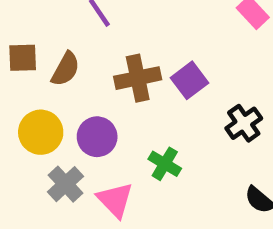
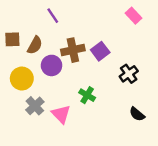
purple circle: (97, 137) -> (52, 65), moved

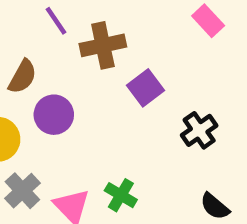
brown cross: (73, 50) -> (103, 45), moved
green cross: (87, 95) -> (121, 195), moved

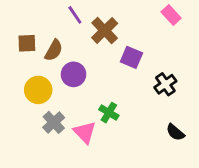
brown cross: (103, 45) -> (105, 31), turned -32
purple square: (145, 88) -> (131, 57), turned -30
green cross: (121, 195) -> (109, 113), moved

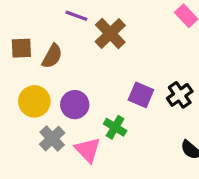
purple line: (75, 15) -> (76, 16), turned -36
purple square: (131, 57) -> (141, 95), moved
purple circle: (74, 74) -> (75, 105), moved

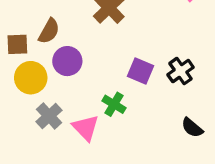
brown square: (21, 48) -> (17, 44), moved
purple circle: (75, 105) -> (67, 61), moved

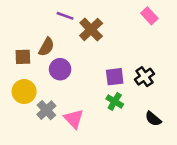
purple square: (141, 71) -> (115, 77), turned -30
yellow circle: (31, 78) -> (24, 92), moved
green cross: (114, 104) -> (115, 101), moved

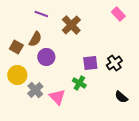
purple line: (65, 16) -> (41, 14), moved
brown square: (23, 57) -> (16, 47), turned 32
green cross: (115, 101) -> (79, 83), moved

